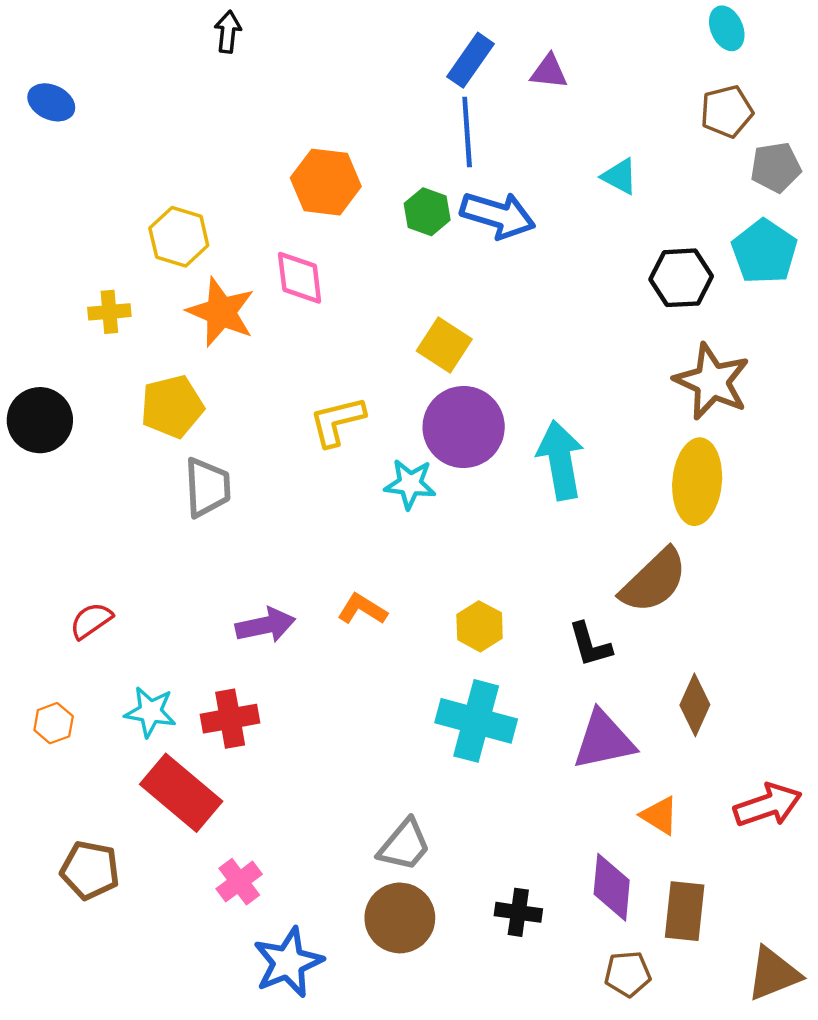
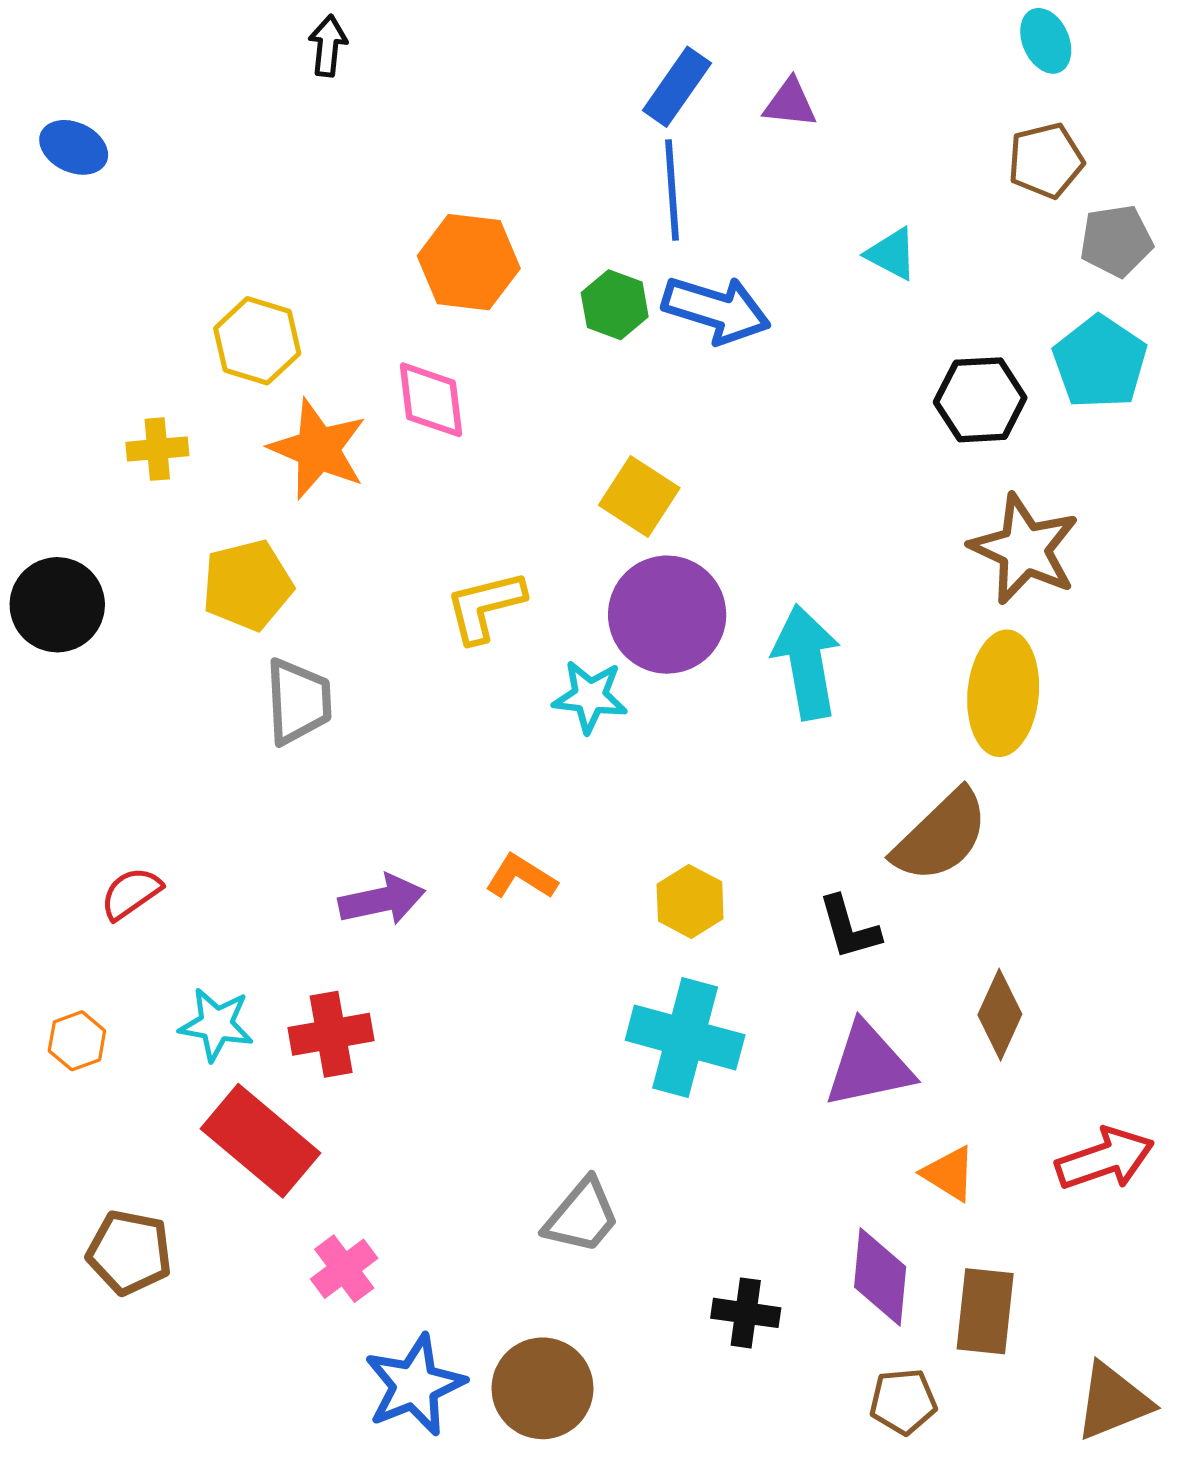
brown circle: (400, 918) -> (543, 1388), moved

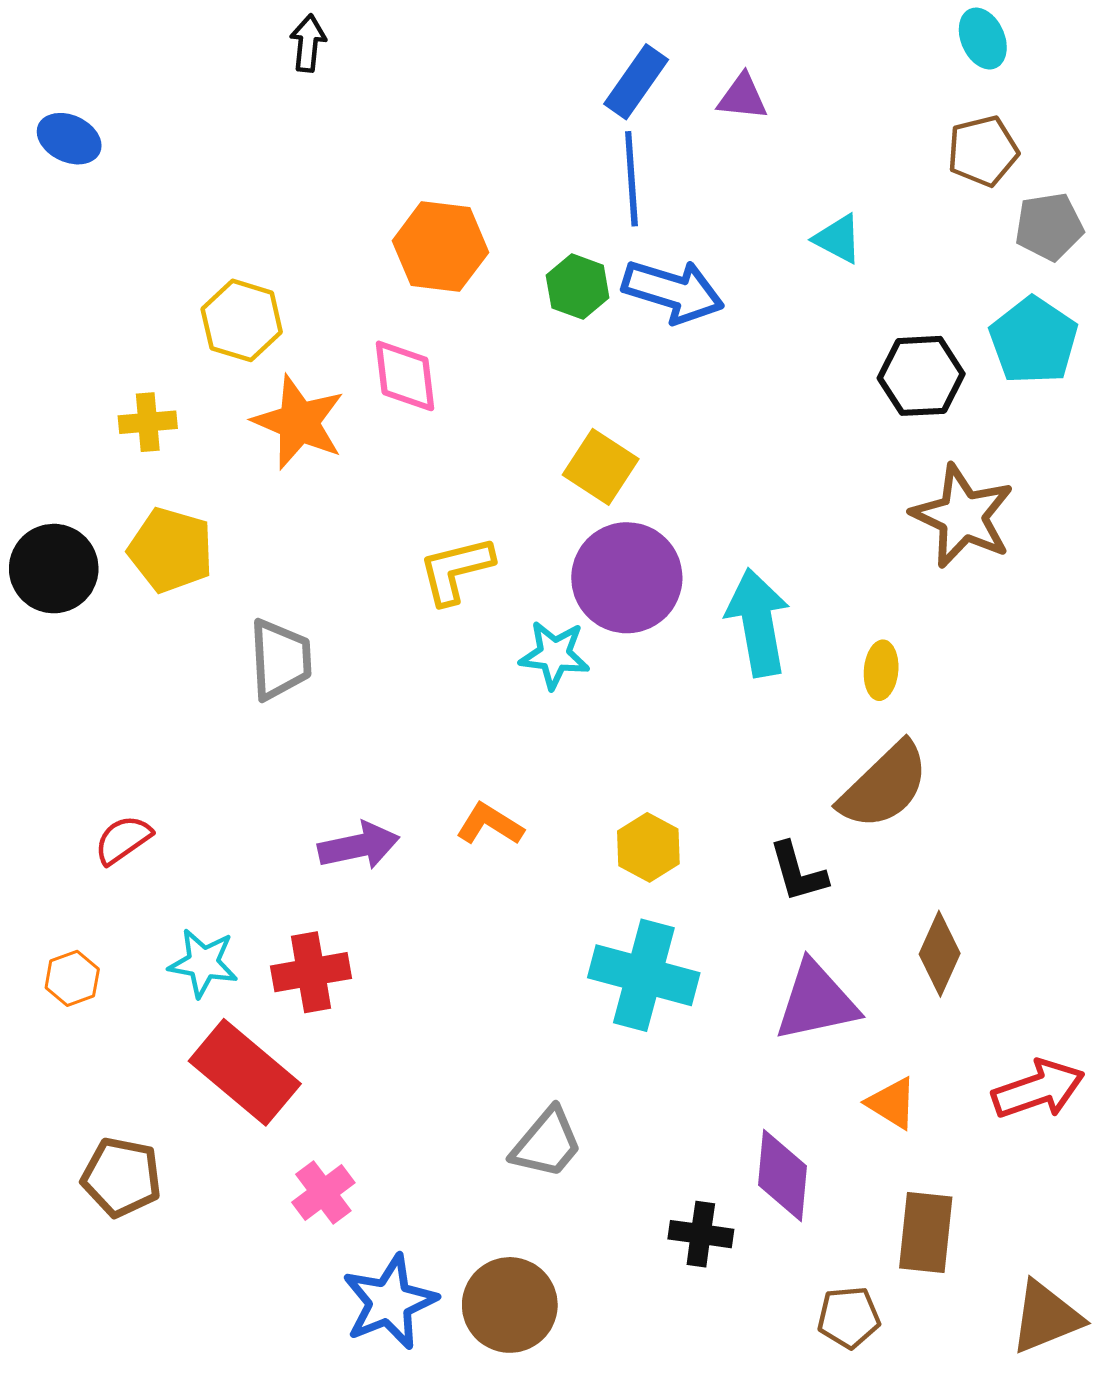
yellow pentagon: (247, 585) -> (171, 550), moved, turned 30
yellow ellipse: (1003, 693) -> (881, 670), moved, size x0.5
purple diamond: (880, 1277) -> (782, 1176), moved

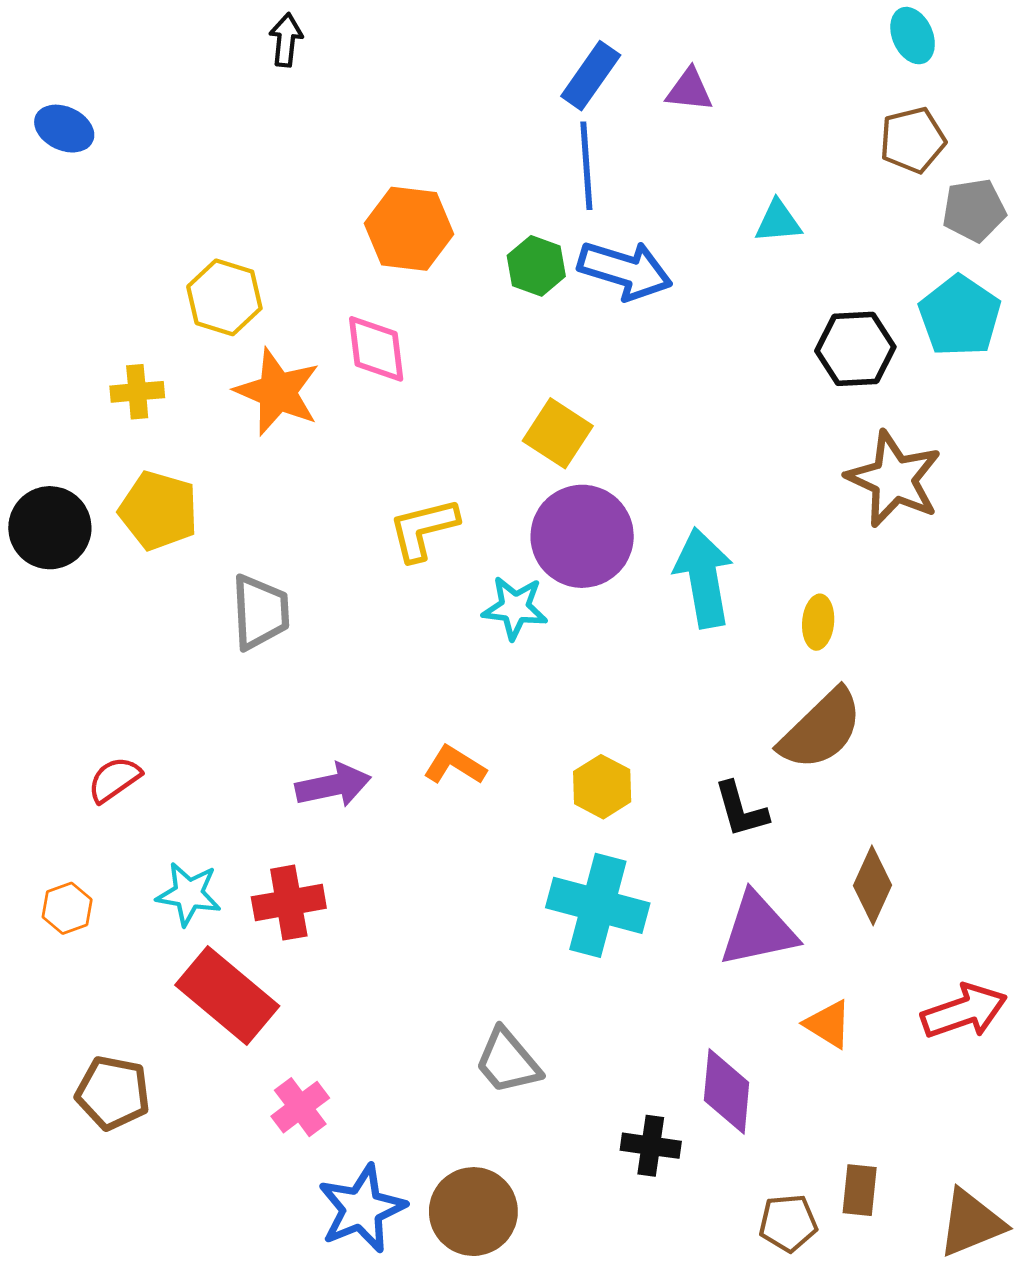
cyan triangle: (838, 239) -> (778, 222), turned -33
gray trapezoid: (547, 1143) -> (508, 1061), turned 100
brown rectangle: (926, 1233) -> (860, 1190), moved, size x0.7

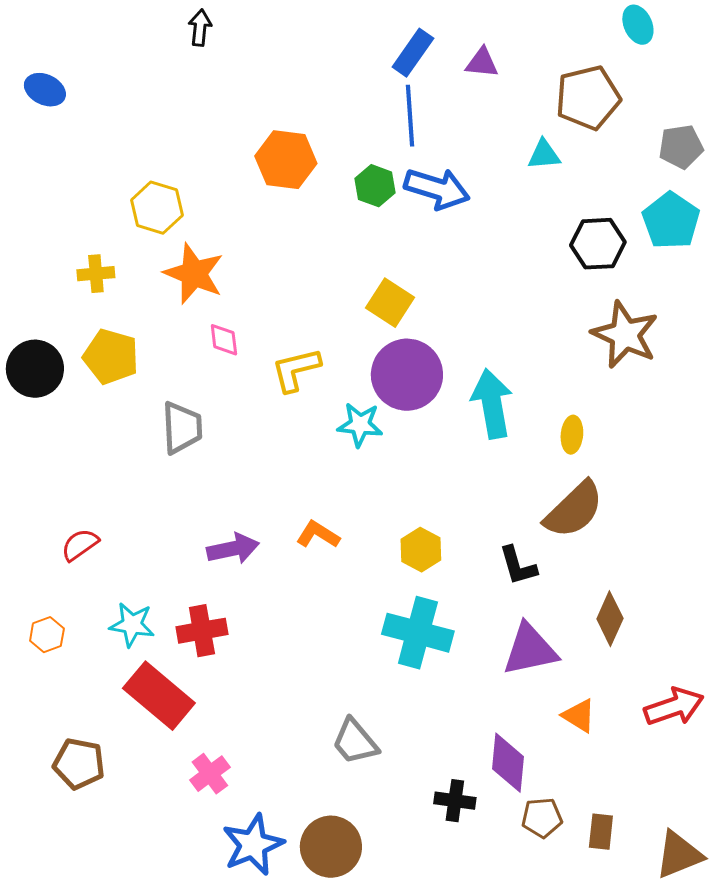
brown pentagon: (913, 140) -> (588, 98), moved, size x1.4
pink diamond: (376, 349) -> (224, 340), moved, size x0.7
brown pentagon: (788, 1223) -> (542, 818), moved

